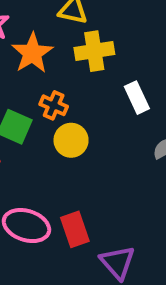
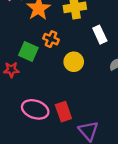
yellow circle: (71, 140) -> (74, 62), moved

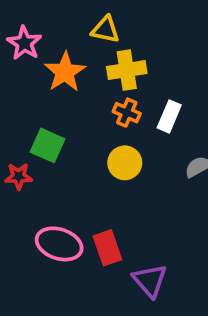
white rectangle: (100, 35) -> (169, 116), turned 48
orange cross: (51, 39) -> (127, 113), moved

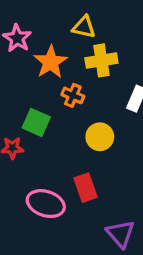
orange cross: (127, 113) -> (73, 95), moved
red rectangle: (107, 248) -> (86, 188), moved

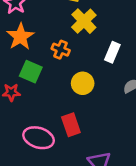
yellow cross: (101, 60) -> (84, 21), turned -35
orange star: (51, 62) -> (20, 37), moved

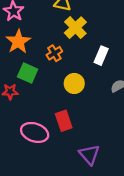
orange cross: (61, 50) -> (54, 53), turned 35

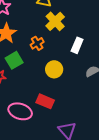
green square: (28, 73) -> (14, 60), turned 36
red rectangle: (64, 121) -> (45, 101), turned -48

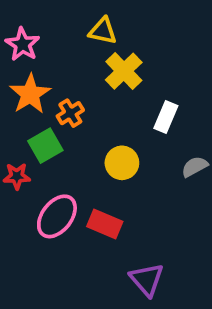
orange cross: (37, 43) -> (70, 113), moved
pink ellipse: (20, 111) -> (57, 216), moved, turned -70

